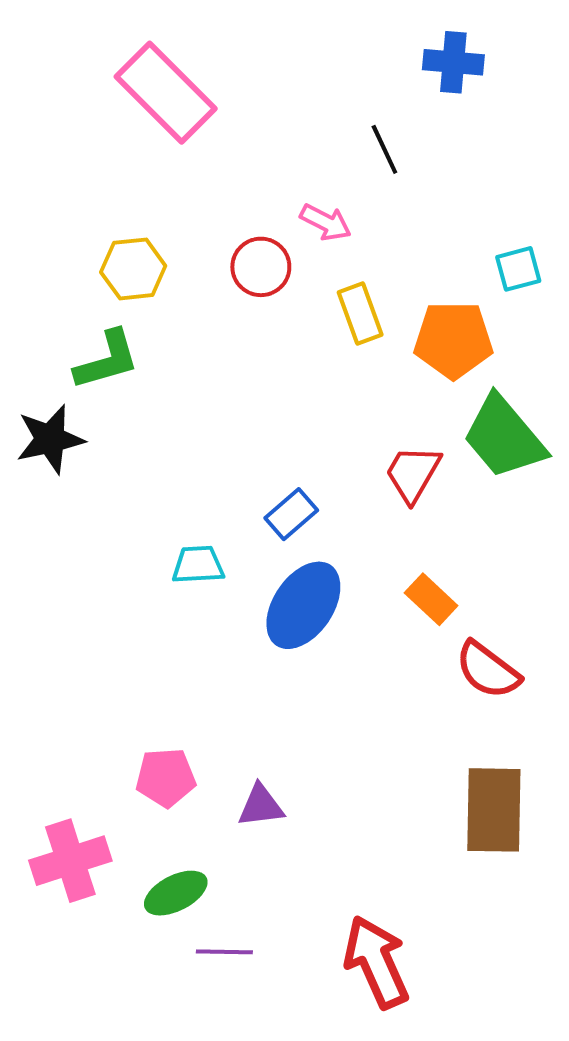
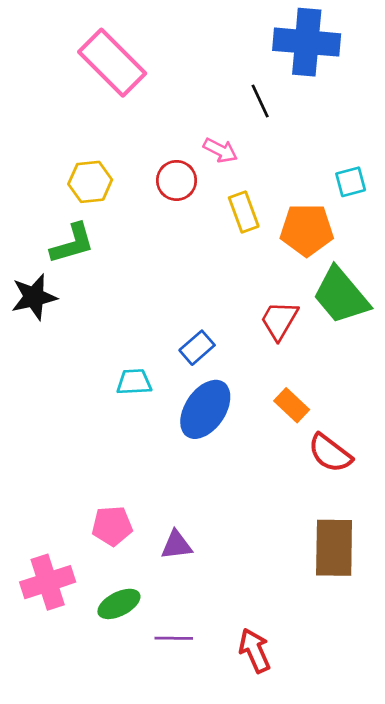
blue cross: (453, 62) -> (307, 42), size x1.6
purple line: (224, 952) -> (174, 638), moved
red arrow: (376, 962) -> (255, 651), size x0.7

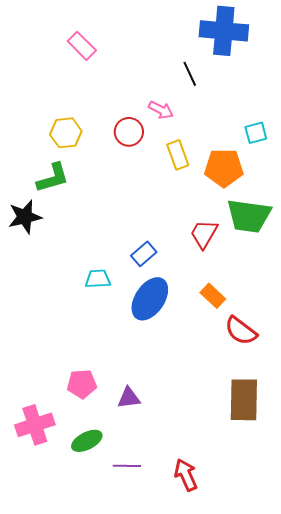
pink rectangle: (112, 63) -> (82, 46), size x0.6
green trapezoid: (341, 296) -> (249, 216), turned -42

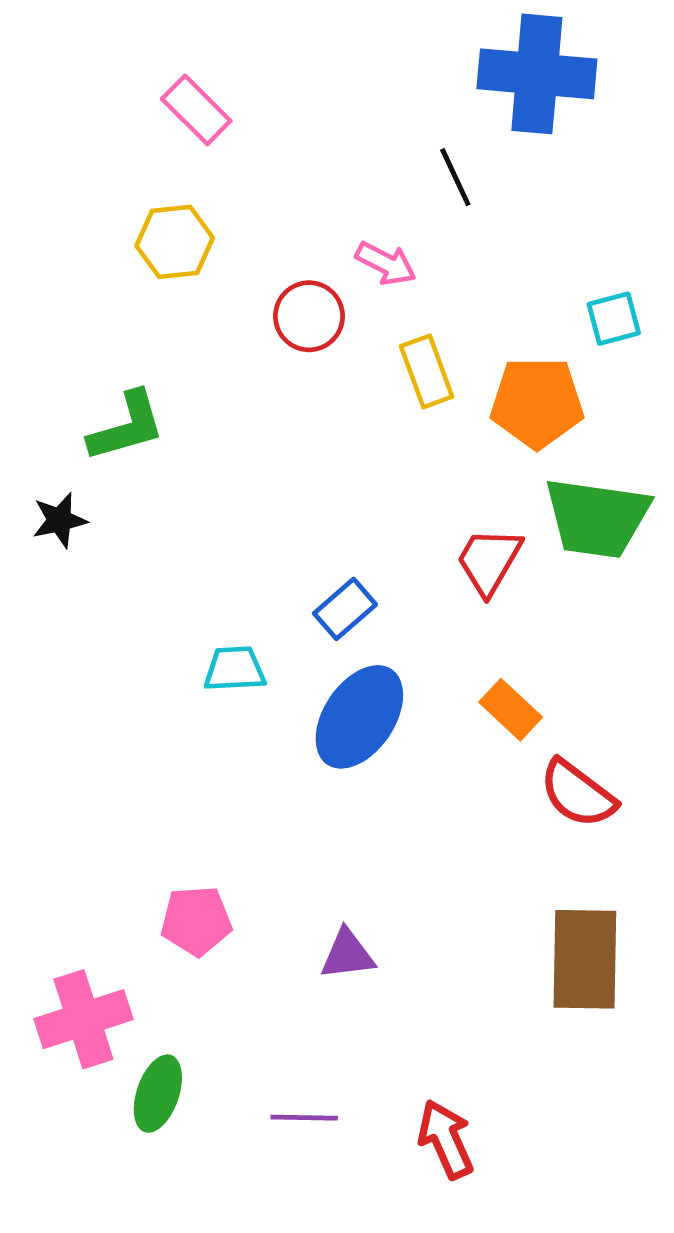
yellow hexagon: (66, 133) -> (175, 242), moved
black star: (25, 217) -> (59, 520), size x0.7
purple triangle: (129, 398) -> (347, 954), moved
green ellipse: (87, 441) -> (158, 1094), moved, turned -44

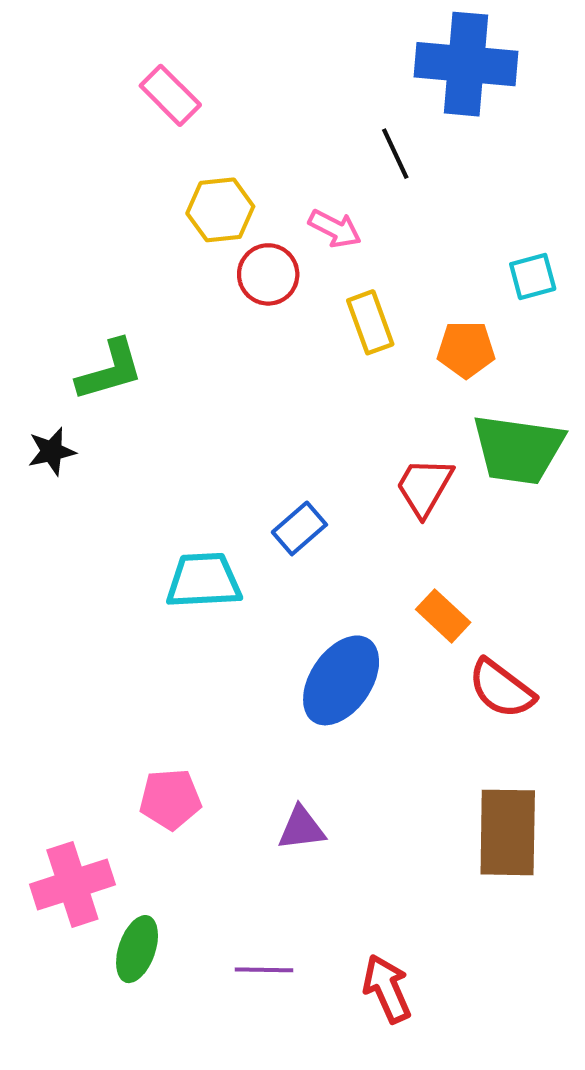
yellow hexagon: (175, 242) -> (220, 210), moved
orange pentagon: (537, 403) -> (466, 349), size x0.7
cyan trapezoid: (235, 669) -> (204, 580), size x1.4
blue ellipse: (359, 717) -> (341, 680), moved

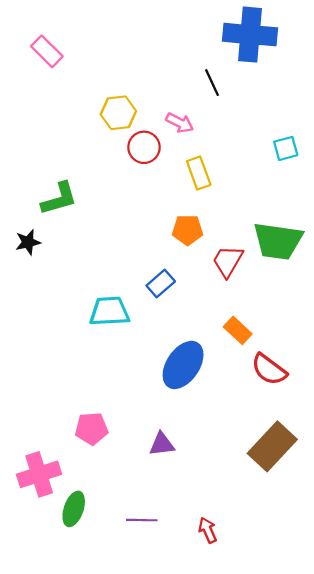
pink rectangle: (170, 95) -> (47, 51), moved
orange pentagon: (466, 349) -> (188, 230), moved
brown rectangle: (508, 832) -> (272, 446), turned 42
red arrow: (387, 989) -> (208, 530), size x0.7

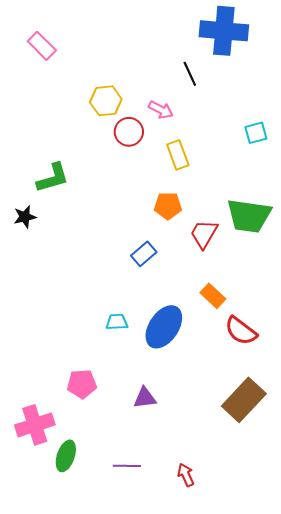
cyan trapezoid: (109, 311) -> (117, 322), moved, size x0.6

